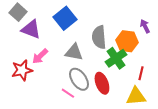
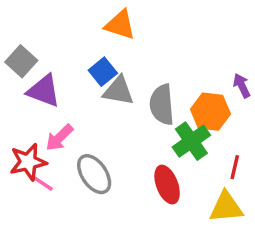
blue square: (65, 18) -> (103, 72), size x0.7
gray triangle: (74, 52) -> (118, 91), moved
gray ellipse: (79, 79) -> (94, 174), moved
pink line: (68, 93) -> (42, 183), moved

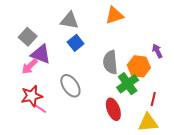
orange triangle: (120, 25) -> (114, 15), moved, turned -36
gray triangle: (118, 91) -> (69, 20), moved
pink arrow: (59, 138) -> (30, 66), moved
gray ellipse: (94, 174) -> (70, 86), moved

